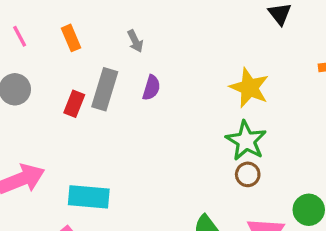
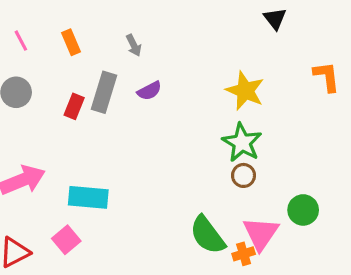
purple semicircle: (151, 88) -> (149, 91), turned 45

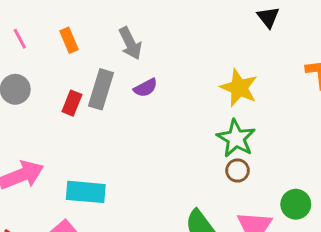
gray arrow: (134, 45) -> (130, 43), size x1.5

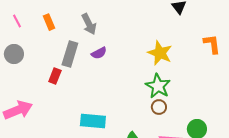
red rectangle: (72, 103) -> (55, 76), moved
cyan rectangle: (86, 192) -> (93, 121), moved

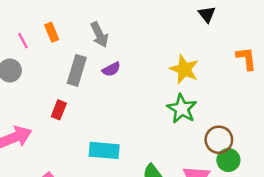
pink line: (17, 21) -> (23, 41), moved
red rectangle: (55, 76) -> (59, 110), moved
brown circle: (159, 107) -> (219, 140), moved, size x1.5

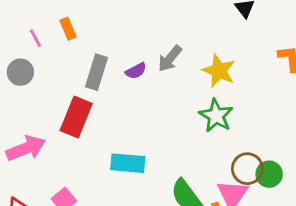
gray arrow: (99, 35) -> (170, 59), moved, turned 65
red rectangle: (59, 110) -> (76, 117), size x1.8
brown circle: (219, 140) -> (247, 169), moved

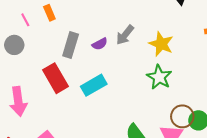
red rectangle: (76, 117) -> (56, 78), turned -52
pink arrow: (26, 148) -> (18, 101), turned 104
cyan rectangle: (128, 163) -> (94, 85), moved, turned -35

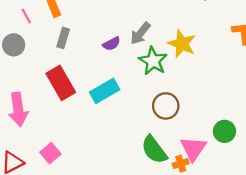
gray rectangle: (71, 45) -> (63, 38), moved, size x0.7
green star: (159, 77) -> (153, 61), moved
brown circle: (182, 116) -> (166, 106), moved

